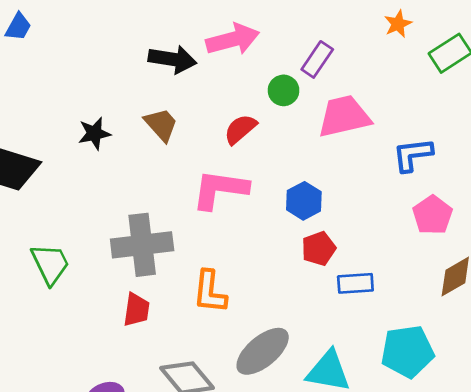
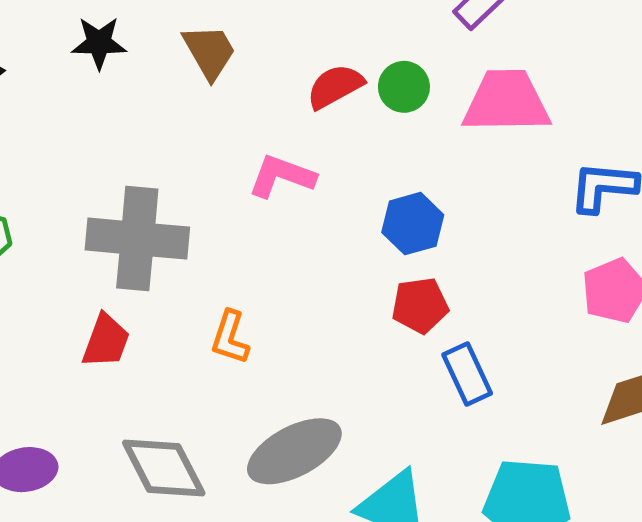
green circle: (284, 90) -> (404, 87), moved
pink L-shape: (220, 189) -> (282, 176), size x0.7
blue rectangle: (355, 283) -> (467, 374), turned 57
orange L-shape: (210, 292) -> (230, 337), size x0.7

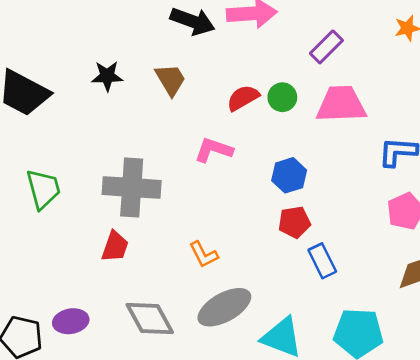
orange L-shape: (230, 337) -> (204, 255), moved, turned -44

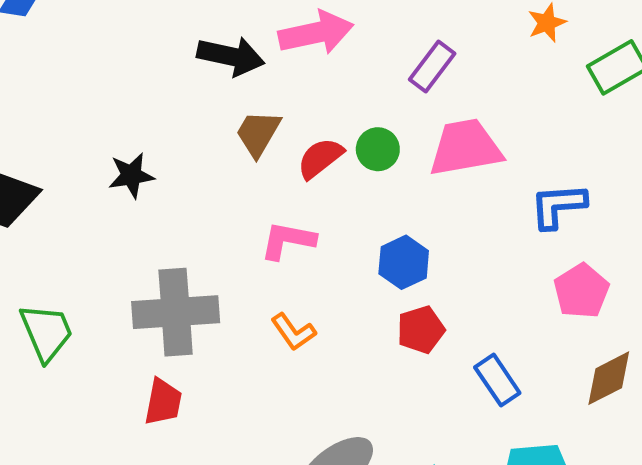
black star: (107, 76) -> (131, 175), moved
brown trapezoid: (171, 80) -> (258, 133), moved, turned -111
orange L-shape: (204, 255) -> (293, 332), moved
blue rectangle: (322, 261) -> (497, 380), moved

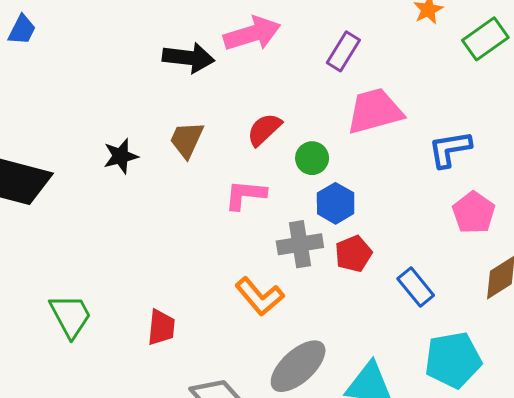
brown trapezoid: (258, 133) -> (187, 140), moved
green circle: (378, 149) -> (312, 158), moved
gray cross: (176, 312) -> (300, 244), moved, size x0.7
green trapezoid: (46, 332) -> (71, 316), moved
orange L-shape: (293, 332) -> (259, 296), moved, size x1.4

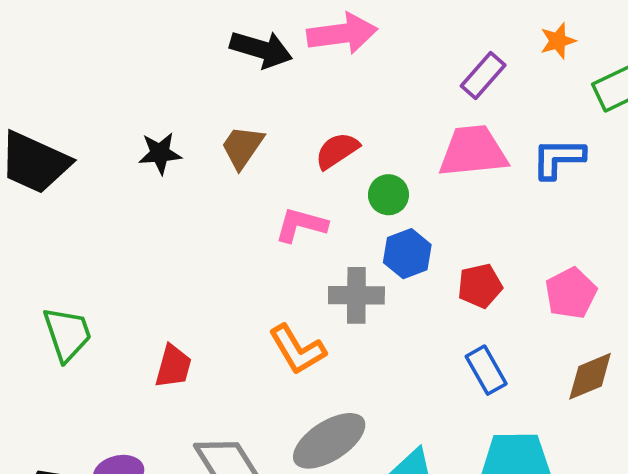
purple rectangle: (343, 51) -> (483, 76), moved
blue L-shape: (450, 149) -> (558, 158), moved
red pentagon: (353, 254) -> (480, 286), moved

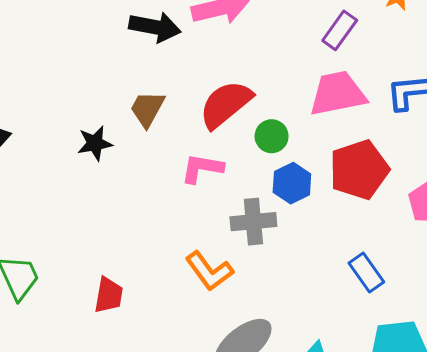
red semicircle: (337, 151) -> (226, 104), size x1.5
black star: (160, 153) -> (95, 143), moved
red pentagon: (480, 286) -> (359, 170), moved, size x1.6

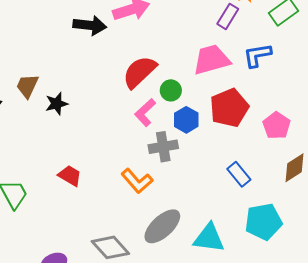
purple rectangle: (340, 30) -> (228, 16), moved
brown trapezoid: (147, 109) -> (27, 86), moved
pink L-shape: (202, 168) -> (145, 113), moved, turned -48
red trapezoid: (109, 295) -> (70, 176), moved, turned -65

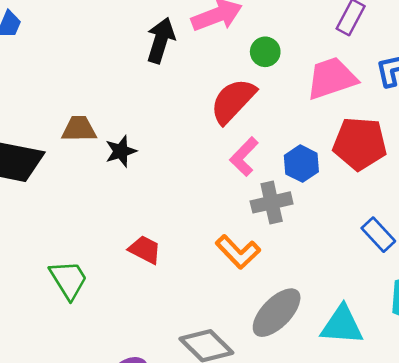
black arrow: (90, 25) -> (161, 40), turned -76
brown trapezoid: (27, 86) -> (79, 129), turned 68
green circle: (171, 90) -> (265, 52), moved
red pentagon: (229, 108) -> (360, 144), turned 30

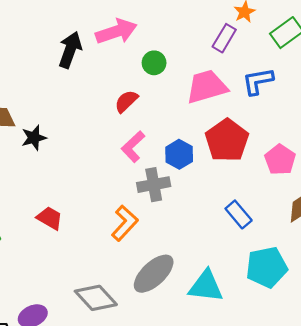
red semicircle: (233, 101) -> (126, 101), size x0.6
red pentagon: (360, 144) -> (227, 140), turned 30
orange L-shape: (238, 252) -> (125, 223), turned -96

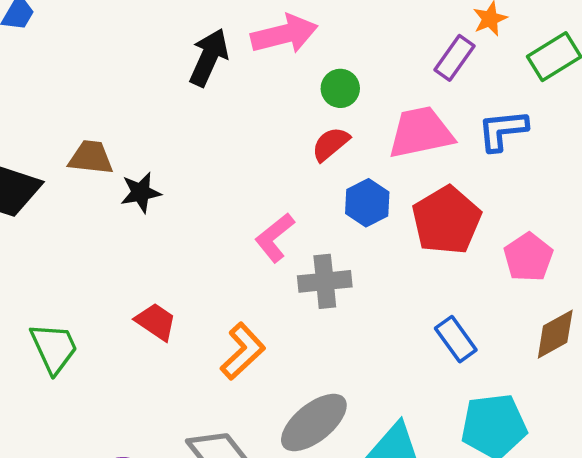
red semicircle: (126, 101) -> (331, 144), moved
pink L-shape: (133, 147) -> (275, 238), moved
blue hexagon: (179, 154) -> (367, 203), moved
orange L-shape: (125, 223) -> (243, 351), moved

